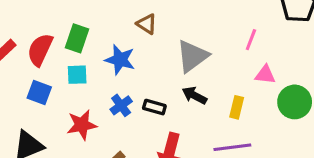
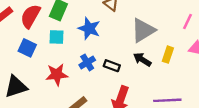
yellow rectangle: (237, 107) -> (168, 55), moved

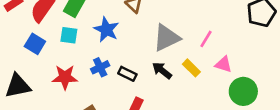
pink line: (188, 22) -> (206, 39), moved
yellow rectangle: (168, 55) -> (191, 68), turned -70

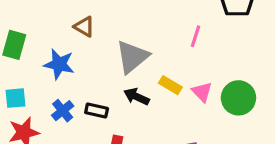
cyan square: (69, 35) -> (16, 98), moved
pink line: (206, 39) -> (196, 36), moved
pink triangle: (223, 64) -> (202, 92), moved, turned 42

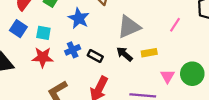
yellow rectangle: (170, 85) -> (149, 53), turned -56
pink triangle: (202, 92) -> (167, 76), moved

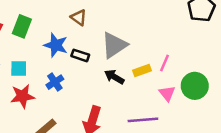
pink line: (175, 25) -> (164, 63), moved
black rectangle: (95, 56) -> (80, 55), moved

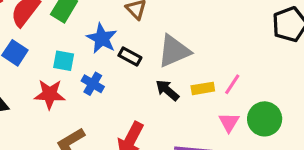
cyan square: (19, 68) -> (64, 61), moved
blue cross: (55, 82) -> (93, 84), turned -36

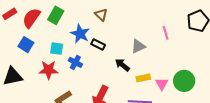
gray triangle: (174, 51) -> (138, 46), moved, size x0.7
pink line: (232, 84) -> (166, 33), moved, turned -48
yellow rectangle: (203, 88) -> (143, 78), moved

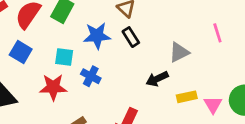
blue star: (80, 34) -> (97, 36), turned -30
black rectangle: (98, 44) -> (131, 37), moved, turned 32
black arrow: (122, 65) -> (157, 79), turned -63

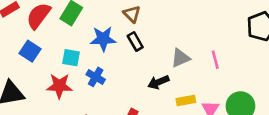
pink line: (217, 33) -> (215, 60), moved

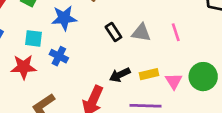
black rectangle: (135, 41) -> (113, 32), moved
gray triangle: (180, 58) -> (141, 33), turned 36
black arrow: (158, 82) -> (120, 75), moved

